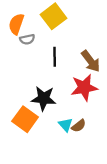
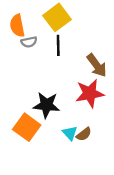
orange semicircle: (16, 24) -> (17, 26), turned -30
black line: (55, 57) -> (58, 45), moved

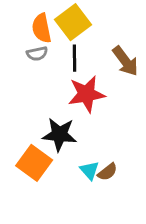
orange semicircle: (17, 26) -> (42, 28), moved
brown arrow: (97, 65) -> (125, 61), moved
red star: (90, 93) -> (86, 94), moved

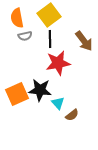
orange semicircle: (42, 28) -> (17, 18), moved
orange square: (34, 163) -> (17, 94), moved, turned 30
cyan triangle: (89, 170) -> (58, 103), moved

